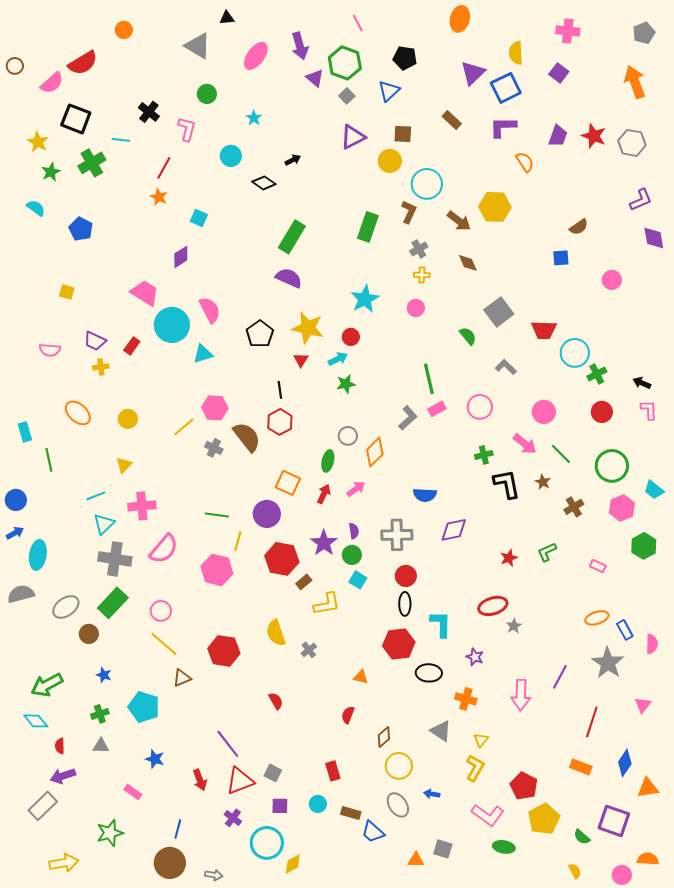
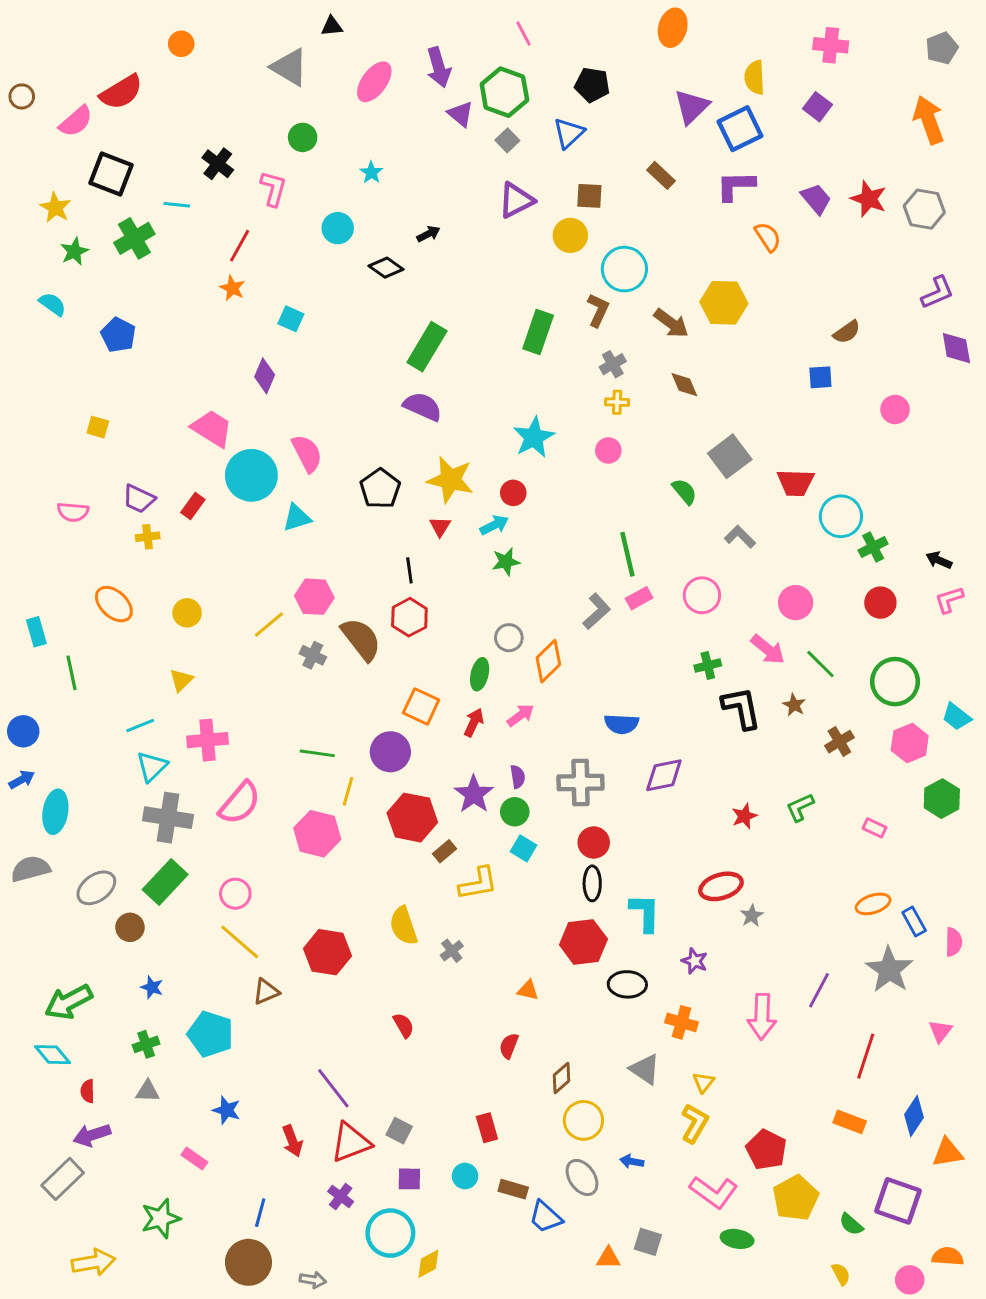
purple trapezoid: (558, 136) -> (816, 199), turned -60
purple diamond: (181, 257) -> (265, 376), turned -35
pink L-shape: (649, 410) -> (949, 600), turned -105

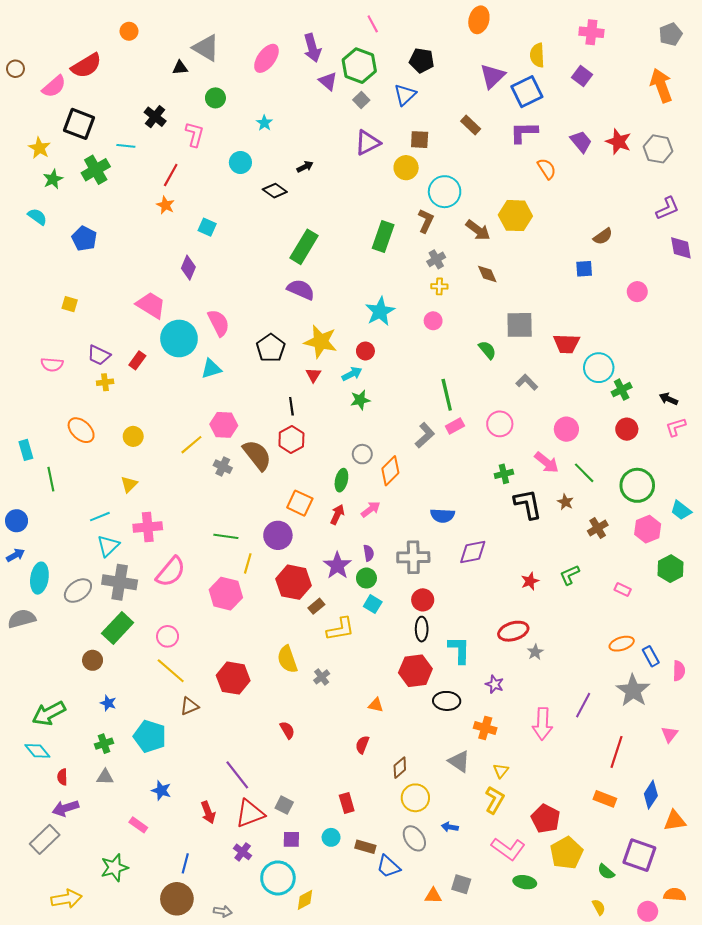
black triangle: (332, 26) -> (180, 68), moved
gray square: (730, 456) -> (520, 325), turned 36
gray ellipse: (96, 888) -> (78, 591), moved

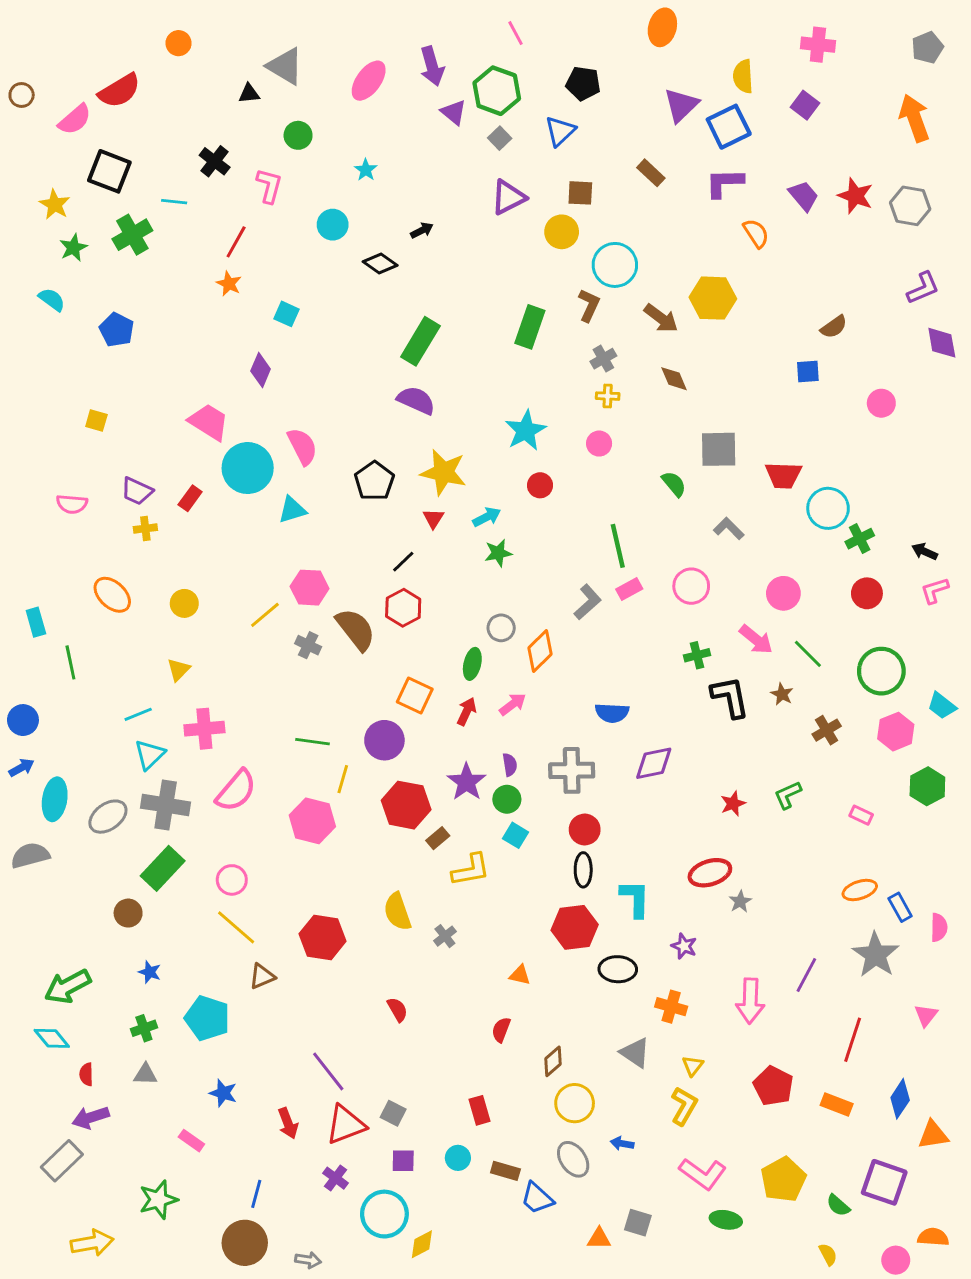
red circle: (365, 351) -> (540, 485), moved
black line: (291, 406) -> (403, 562), turned 54
red pentagon: (546, 819) -> (773, 1086), moved

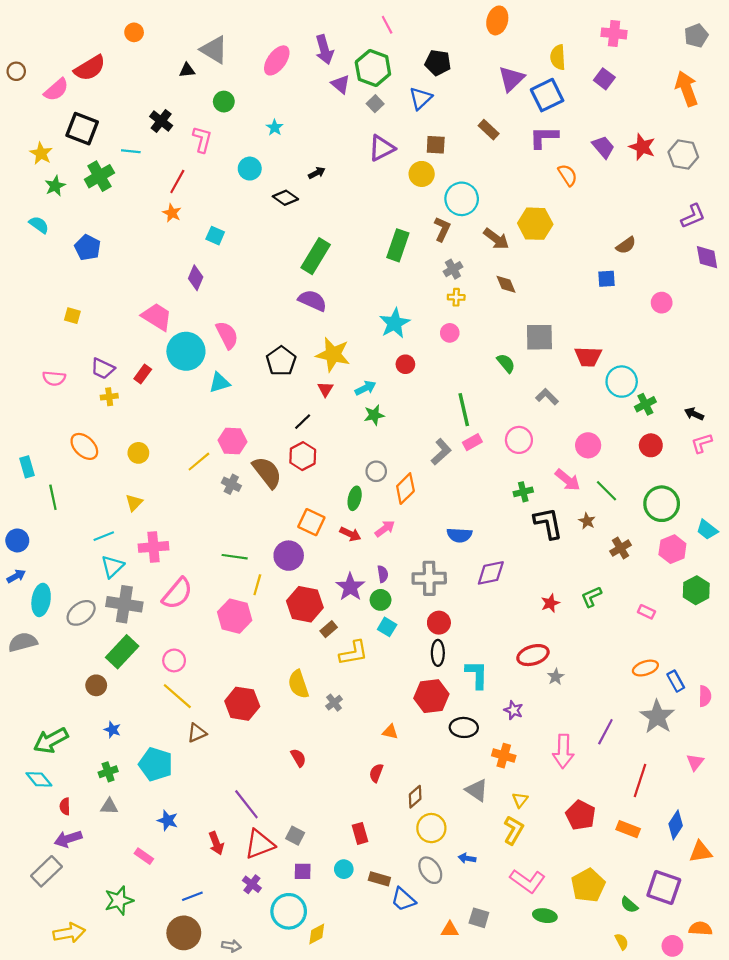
red arrow: (467, 711) -> (350, 534), turned 90
blue line: (256, 1194) -> (192, 896), turned 54

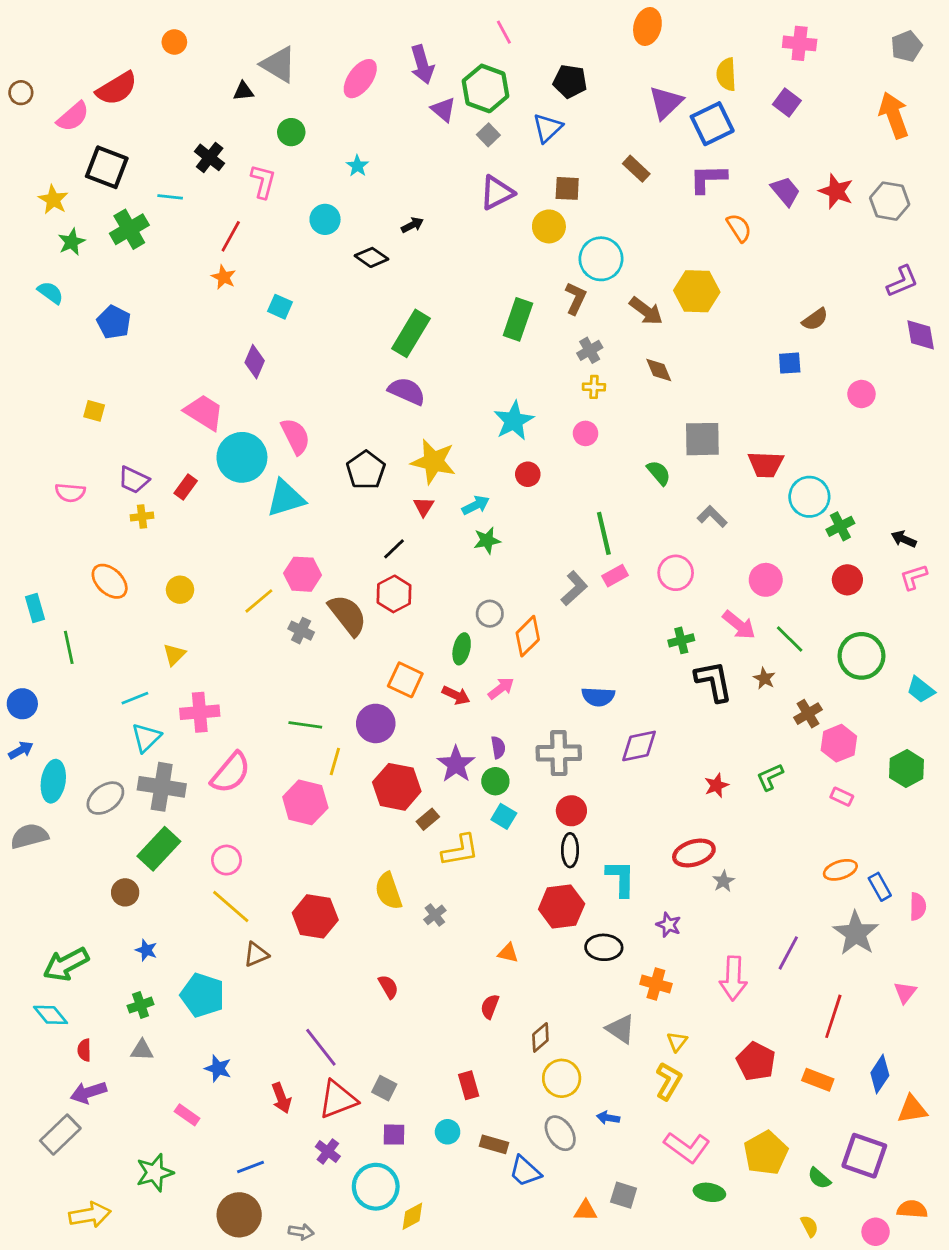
cyan triangle: (219, 383) -> (286, 498), size x1.4
pink hexagon: (672, 549) -> (839, 743), moved

